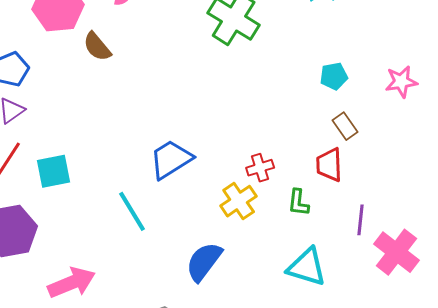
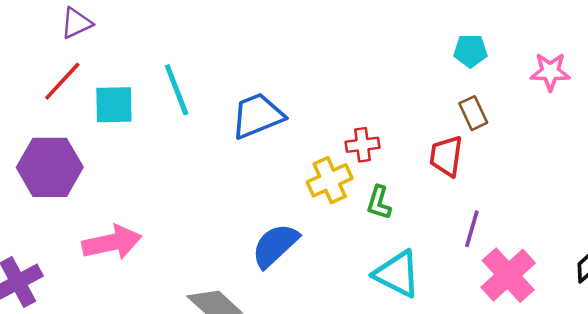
green L-shape: (298, 203) -> (379, 203), moved
cyan line: (132, 211) -> (177, 90), moved

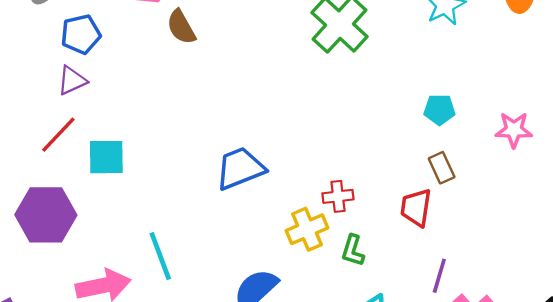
cyan line: (177, 90) -> (160, 256), moved

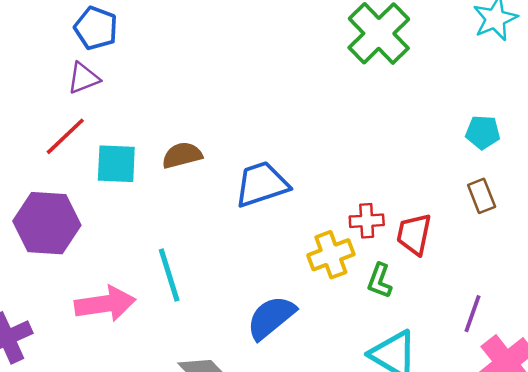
brown semicircle: (181, 27) -> (182, 155), moved, turned 102
blue pentagon: (81, 34) -> (96, 28), turned 30
red trapezoid: (416, 208) -> (414, 234), moved

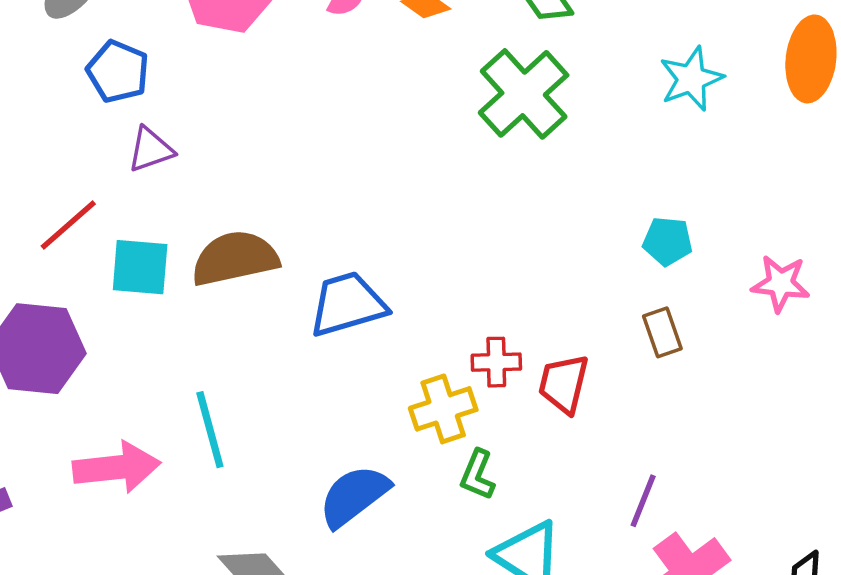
purple triangle: (83, 78) -> (151, 150), moved
brown semicircle: (182, 155) -> (235, 258), size x1.5
green L-shape: (380, 281) -> (477, 475), moved

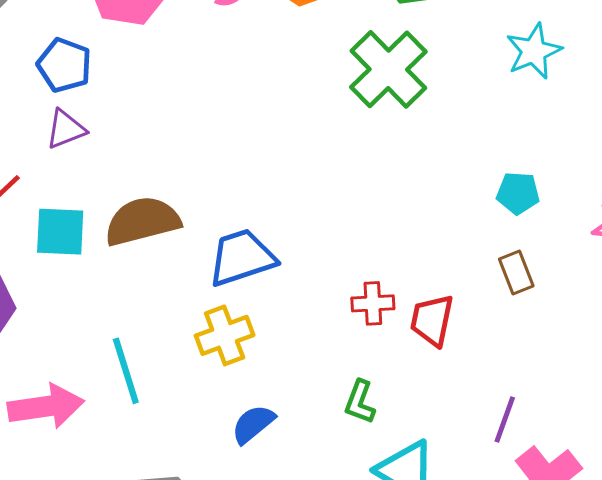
blue pentagon: (118, 71) -> (64, 65), moved
yellow cross: (443, 409) -> (225, 335), moved
blue semicircle: (354, 496) -> (253, 424), size x0.7

